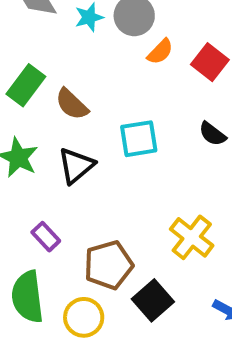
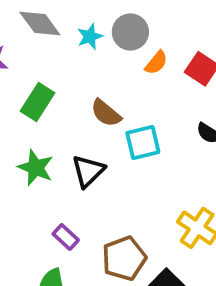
brown semicircle: (72, 104) -> (106, 113), moved

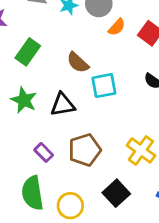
black triangle: (88, 171) -> (63, 105), turned 32
brown pentagon: (124, 258) -> (85, 150), moved

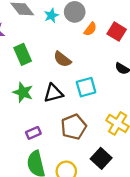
green rectangle: (28, 52) -> (23, 54), turned -54
cyan square: (104, 86) -> (86, 87), moved
purple rectangle: (44, 152) -> (33, 133), moved, turned -64

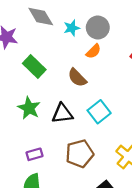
orange semicircle: (90, 29) -> (93, 51), moved
green rectangle: (23, 54) -> (34, 66), turned -30
cyan square: (86, 87) -> (99, 112), turned -30

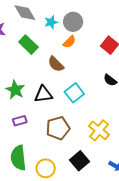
green rectangle: (34, 66) -> (28, 45), moved
purple rectangle: (34, 154) -> (20, 121), moved

